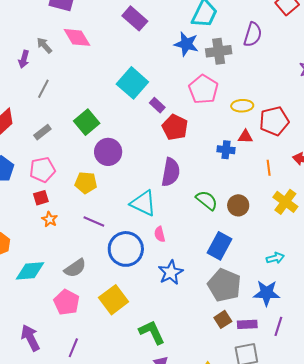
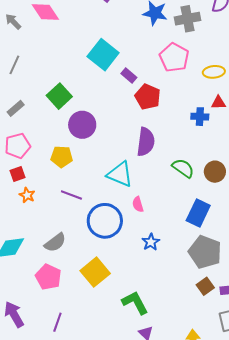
blue star: (171, 272) -> (151, 242), size x0.7

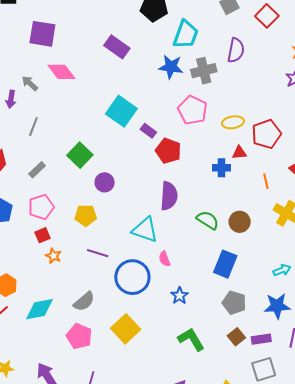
purple circle: (82, 125) -> (105, 182), size x0.7
gray pentagon: (205, 252) -> (234, 303), size x0.7
green L-shape: (135, 303) -> (191, 339), moved

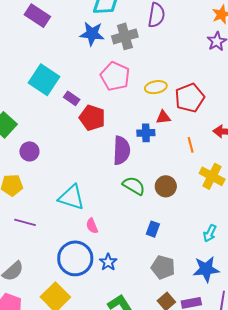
purple semicircle: (169, 196) -> (122, 150), moved
blue rectangle: (225, 264) -> (153, 229), size x0.6
cyan arrow: (282, 270) -> (210, 233), turned 138
blue circle: (132, 277) -> (75, 258), moved

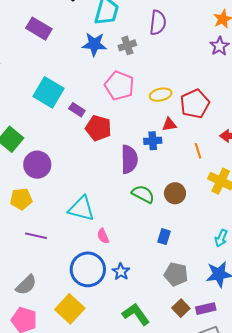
gray cross: (125, 36) -> (127, 45), size x0.7
purple circle: (29, 151) -> (37, 165), size x1.4

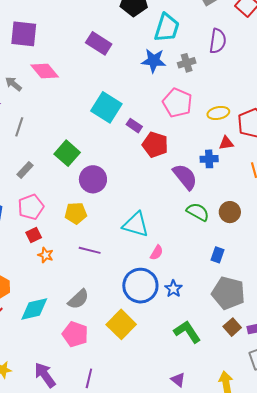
purple semicircle: (129, 159) -> (185, 177), turned -40
pink semicircle: (103, 236) -> (157, 253), turned -126
gray pentagon: (176, 274) -> (228, 293), size x1.4

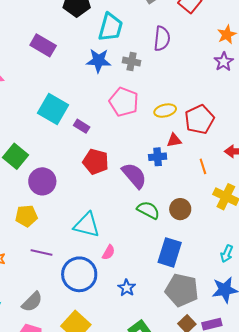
gray cross: (187, 63) -> (132, 62), turned 30
red pentagon: (155, 145) -> (96, 162), moved
blue rectangle: (218, 255) -> (170, 252), size x1.8
blue circle: (140, 286) -> (79, 274), moved

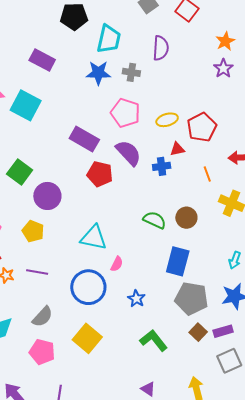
cyan square: (53, 109) -> (26, 105), moved
purple rectangle: (82, 126) -> (84, 139), size x1.8
purple semicircle: (134, 176) -> (128, 153), moved
yellow pentagon: (26, 216) -> (33, 231), turned 30
purple line: (42, 252) -> (37, 272), moved

